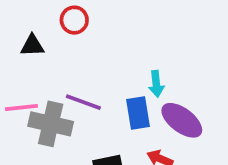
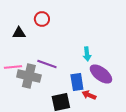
blue rectangle: (138, 113) -> (77, 82), moved

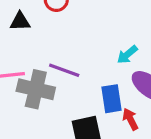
cyan arrow: (87, 54) -> (127, 55), turned 56
red arrow: (89, 95) -> (130, 119), turned 40

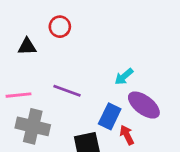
gray cross: (36, 89) -> (33, 126), moved
blue rectangle: (111, 99) -> (110, 116), turned 35

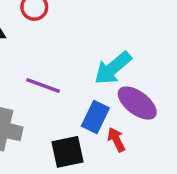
cyan arrow: (124, 77) -> (113, 68), size x1.6

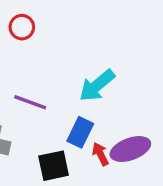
purple ellipse: (137, 103) -> (130, 149), moved, turned -57

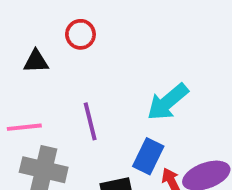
purple line: (30, 102) -> (90, 121), turned 56

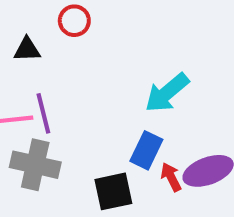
purple line: (90, 121) -> (43, 113), moved

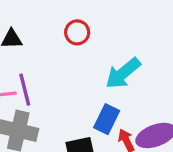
red circle: (74, 21) -> (77, 32), moved

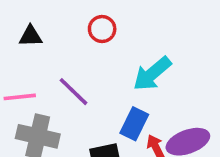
purple line: (25, 90) -> (73, 92), moved, turned -32

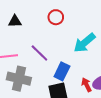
blue rectangle: (134, 124) -> (62, 71), moved

